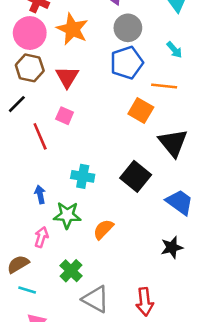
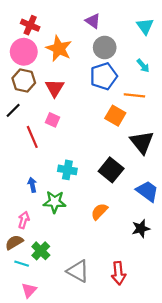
orange semicircle: (103, 229) -> (99, 211), moved
pink arrow: (41, 237) -> (24, 220), moved
green cross: (71, 271) -> (41, 251), moved

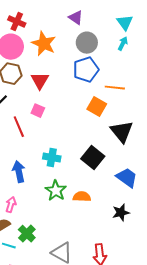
cyan arrow: (143, 66) -> (123, 44), moved, turned -112
blue arrow: (32, 185) -> (19, 172), size x1.5
green star: (55, 202) -> (56, 191), moved, turned 30
orange semicircle: (99, 211) -> (82, 197), turned 48

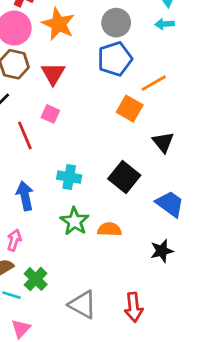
cyan arrow: (123, 44) -> (164, 24), turned -120
orange line: (115, 88) -> (154, 83), turned -36
black triangle: (122, 132) -> (163, 142), size x0.7

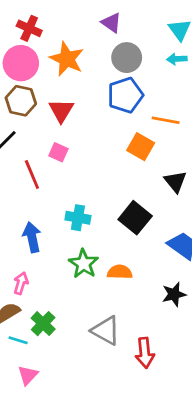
orange line: (154, 83) -> (166, 120), turned 40
gray triangle: (83, 305) -> (106, 331), moved

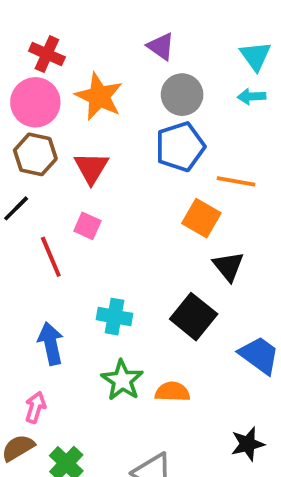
black triangle: (175, 181) -> (228, 266), moved
black star: (174, 294) -> (248, 444), moved

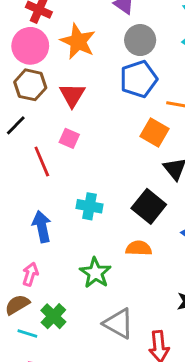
green star: (122, 380) -> (95, 273), moved
orange semicircle: (172, 392) -> (139, 248), moved

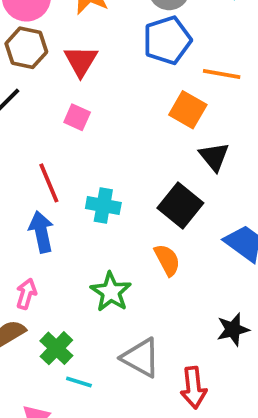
red line: (42, 161) -> (49, 183), moved
orange semicircle: (139, 248) -> (167, 260), turned 60
cyan line: (27, 334) -> (79, 382), moved

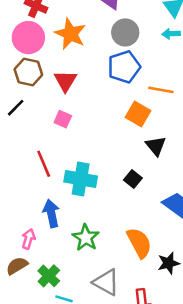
cyan cross: (103, 206) -> (81, 179), size x1.4
black square: (180, 206) -> (133, 179), size x0.6
blue arrow: (41, 232) -> (51, 213), moved
orange semicircle: (167, 260) -> (139, 243), moved, size x1.4

